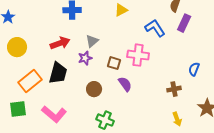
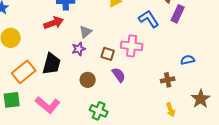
red arrow: (60, 43) -> (54, 23), moved
blue semicircle: (194, 69) -> (188, 60), turned 56

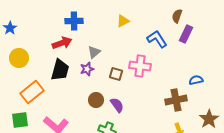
black trapezoid: (52, 64) -> (60, 70), moved
purple semicircle: (119, 75) -> (117, 105), moved
brown cross: (168, 80) -> (176, 100), size x1.5

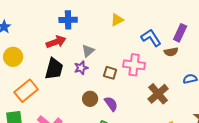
brown semicircle: (177, 16) -> (171, 52), moved, turned -120
brown cross: (176, 100) -> (158, 94), moved, turned -30

